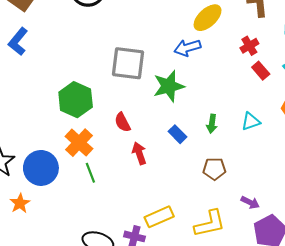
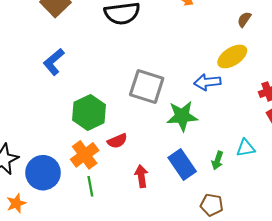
blue L-shape: (18, 41) -> (54, 62), moved
cyan triangle: (251, 121) -> (246, 148), moved
red semicircle: (123, 122) -> (117, 141), moved, turned -96
blue rectangle: (178, 134) -> (182, 165), size x1.6

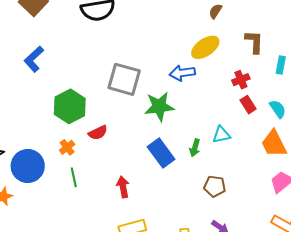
orange cross: (85, 155) -> (67, 147), size x0.6
red arrow: (141, 176) -> (123, 187), moved
brown pentagon: (212, 205) -> (215, 186), moved

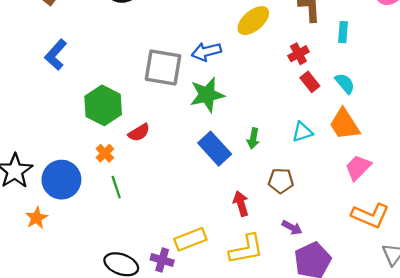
blue arrow: (182, 73) -> (206, 52), moved
cyan triangle: (221, 135) -> (302, 132), moved
red arrow: (123, 187) -> (241, 204), moved

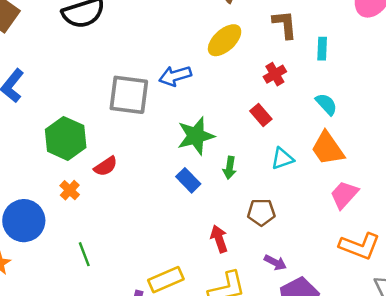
red rectangle: (310, 82) -> (261, 115), moved
green star: (207, 95) -> (196, 136), moved
blue rectangle: (215, 149) -> (188, 180), size x0.7
green line: (116, 187) -> (84, 254), moved

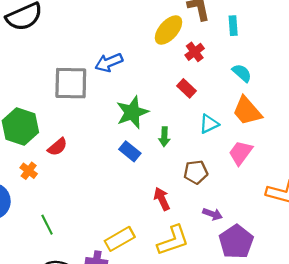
yellow ellipse: (225, 40) -> (169, 30), moved
pink trapezoid: (344, 195) -> (241, 153), moved

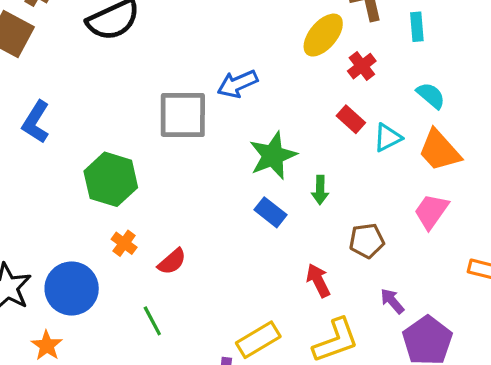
cyan triangle: (209, 124) -> (388, 138), moved
red semicircle: (57, 147) -> (172, 262), moved
purple arrow: (213, 214) -> (392, 301), turned -150

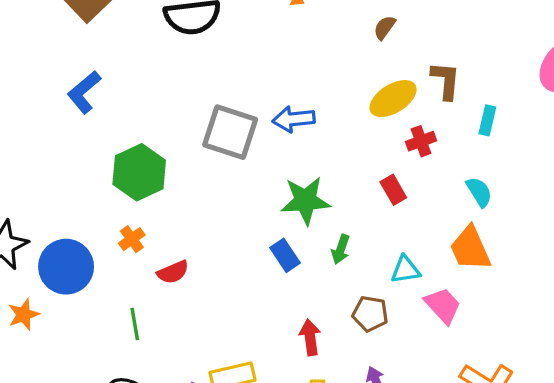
cyan triangle: (388, 138) -> (405, 270), moved
pink trapezoid: (431, 211) -> (443, 305), turned 84

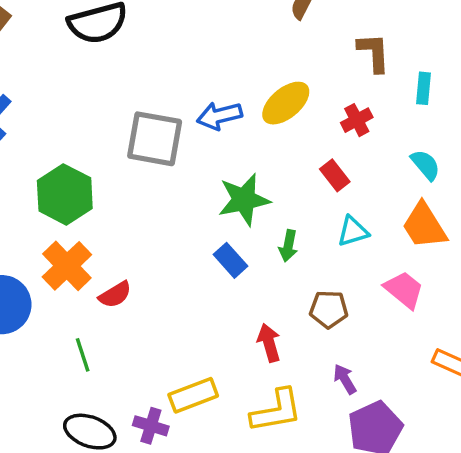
yellow ellipse: (393, 99) -> (286, 103), moved
orange cross: (132, 239) -> (67, 266), size x1.8
cyan triangle: (405, 270) -> (353, 231), moved

